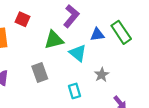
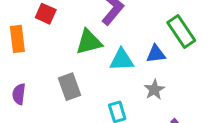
blue triangle: (97, 35) -> (156, 54), moved
cyan triangle: (78, 53) -> (122, 60), turned -42

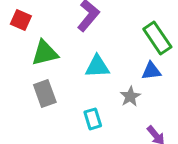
green triangle: (89, 42) -> (45, 53), moved
blue triangle: (156, 54) -> (151, 71), moved

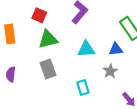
red square: (21, 20) -> (39, 15), moved
blue triangle: (151, 71) -> (116, 49), moved

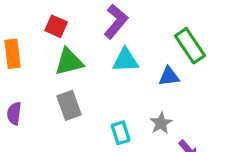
cyan triangle: (86, 49) -> (125, 60), moved
gray star: (110, 71) -> (161, 123), moved

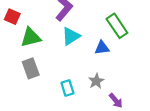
red square: (56, 26) -> (12, 17), moved
cyan triangle: (125, 60) -> (71, 36), turned -30

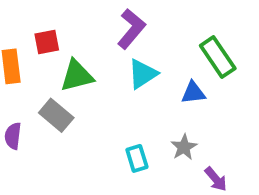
red square: (12, 17) -> (47, 42), turned -35
gray rectangle: (31, 68) -> (56, 115), moved, turned -30

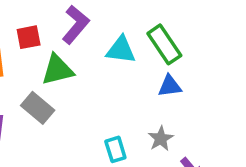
purple L-shape: (131, 29) -> (76, 25), moved
green rectangle: (218, 57) -> (164, 44), moved
cyan triangle: (143, 74) -> (121, 50), moved, turned 40

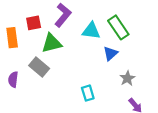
blue triangle: (170, 86) -> (110, 53), moved, turned -35
gray star: (161, 139) -> (127, 78), moved

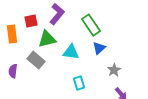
green rectangle: (118, 27) -> (91, 25), moved
cyan triangle: (91, 31) -> (71, 52), moved

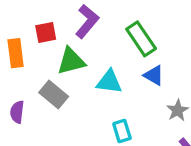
blue triangle: (99, 48) -> (154, 75), turned -48

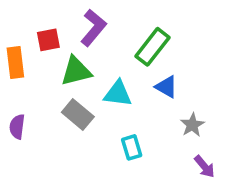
green rectangle: (141, 39) -> (152, 47), turned 72
gray rectangle: (54, 94) -> (78, 115), moved

